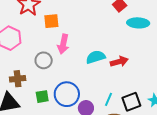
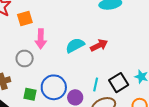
green square: (42, 97) -> (30, 94), turned 32

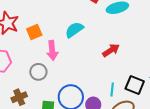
cyan semicircle: (75, 45) -> (74, 30), moved
black square: (119, 83) -> (135, 85), turned -30

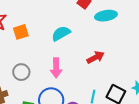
pink arrow: (52, 50) -> (56, 68), moved

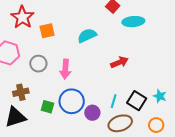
pink arrow: (56, 68) -> (65, 69), moved
gray circle: (21, 72) -> (38, 64), moved

